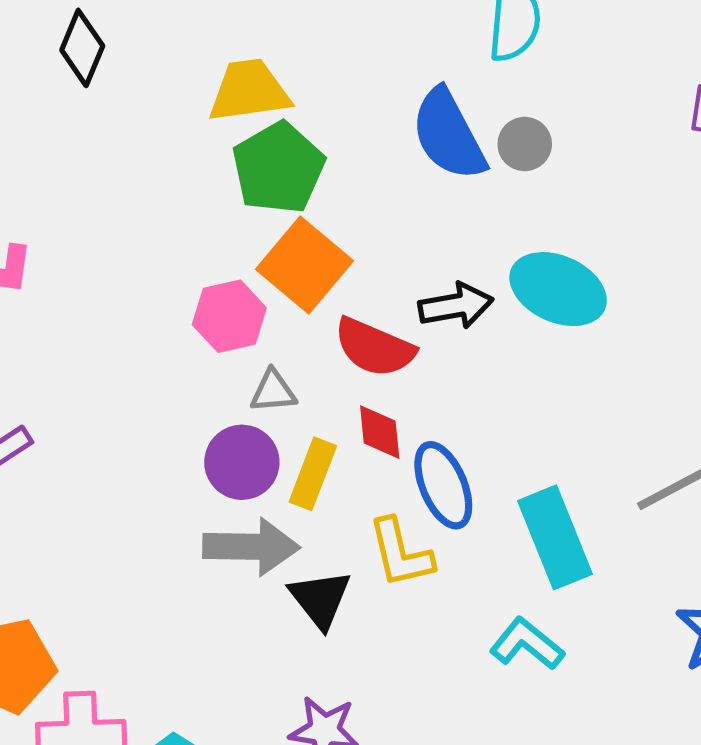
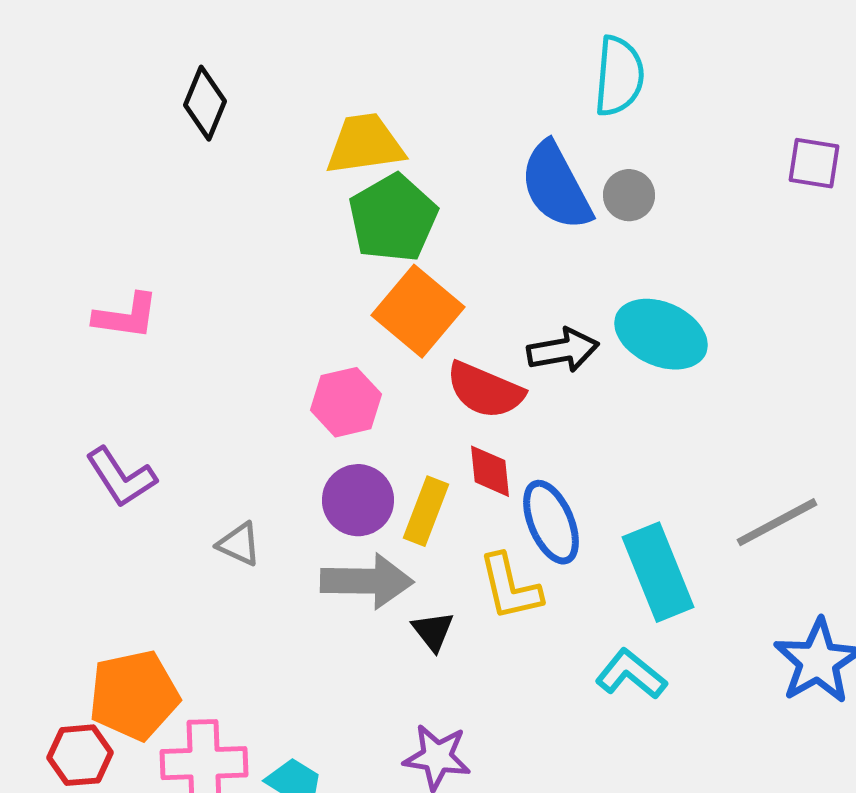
pink hexagon: (229, 316) -> (346, 402), moved
gray triangle: (273, 391) -> (239, 544), moved, turned 30
black triangle: (320, 599) -> (433, 631), size x0.7

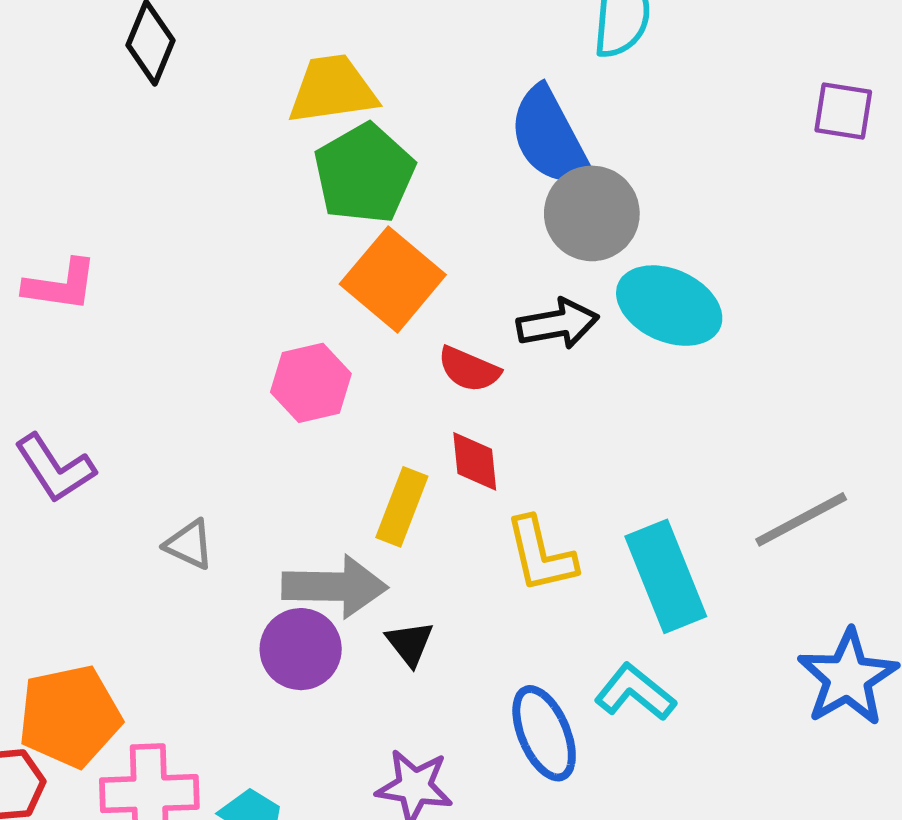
gray circle: (629, 195) -> (592, 213), moved, size x1.6
red semicircle: (485, 390) -> (469, 369), size x0.7
purple circle: (358, 500) -> (301, 649), moved
blue ellipse: (551, 522) -> (544, 733), moved
yellow L-shape: (510, 587) -> (541, 555), moved

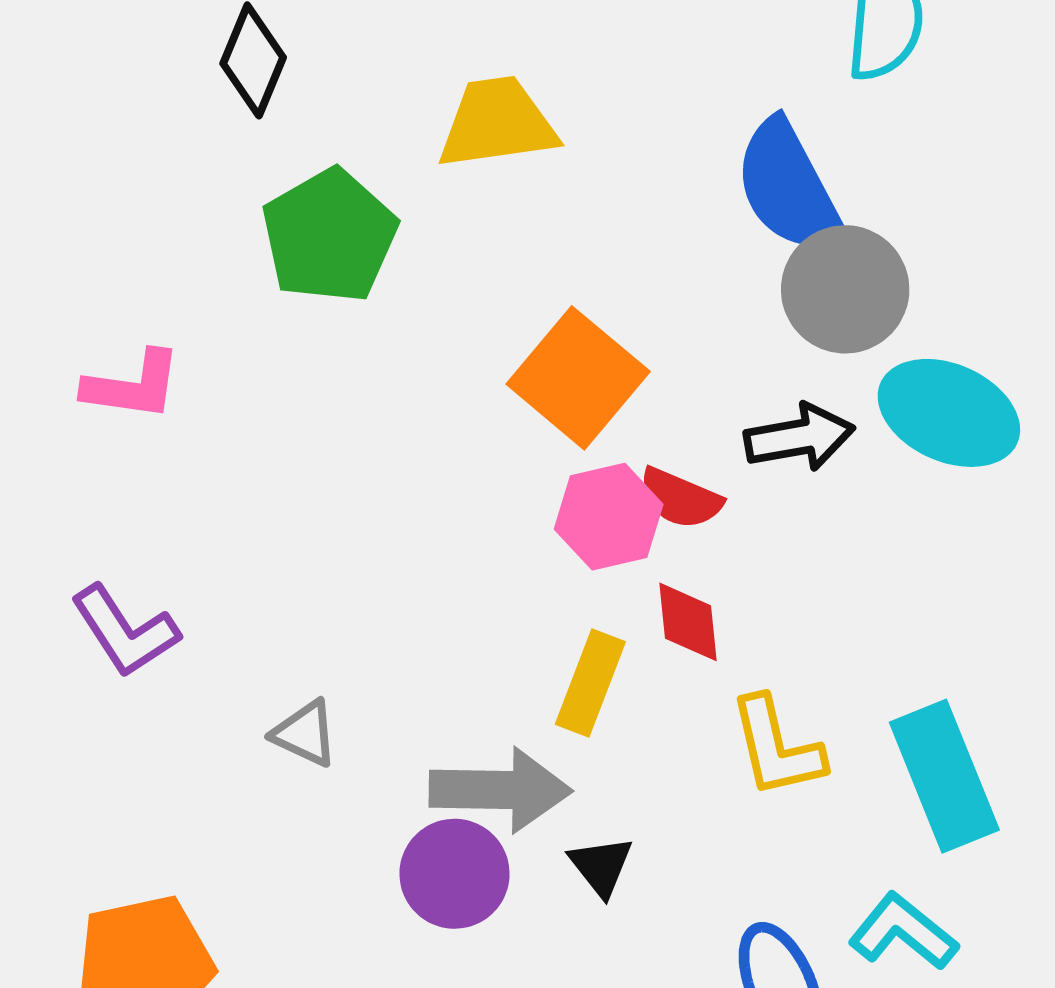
green pentagon: (364, 174) -> (329, 236), moved
pink hexagon: (311, 383) -> (609, 517), moved

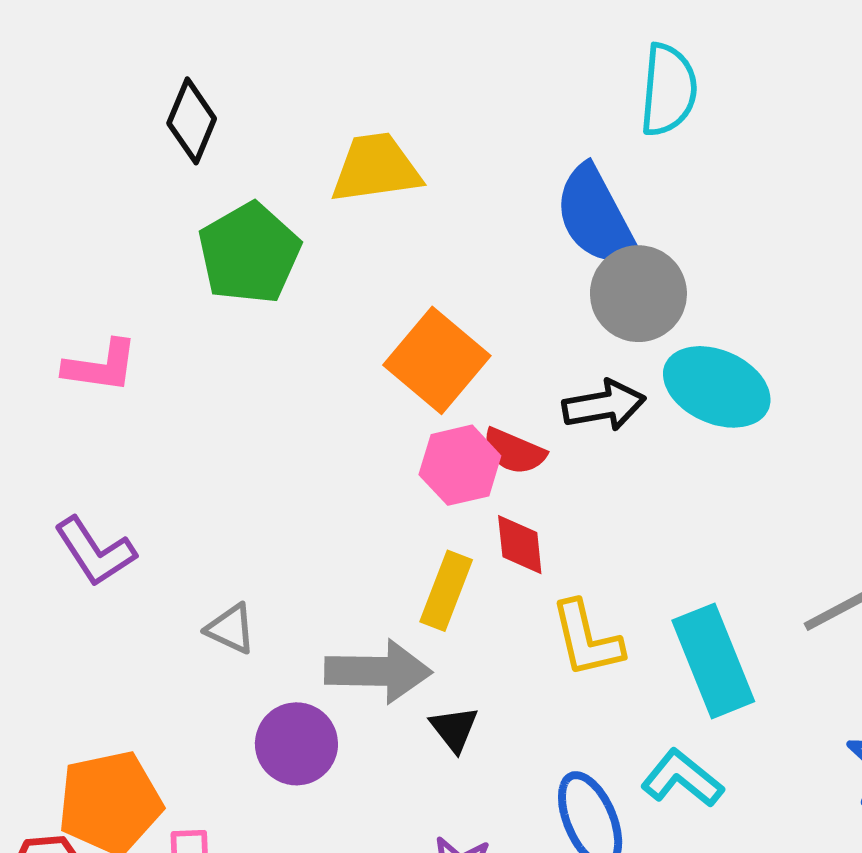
purple circle: (455, 874) -> (296, 744), moved

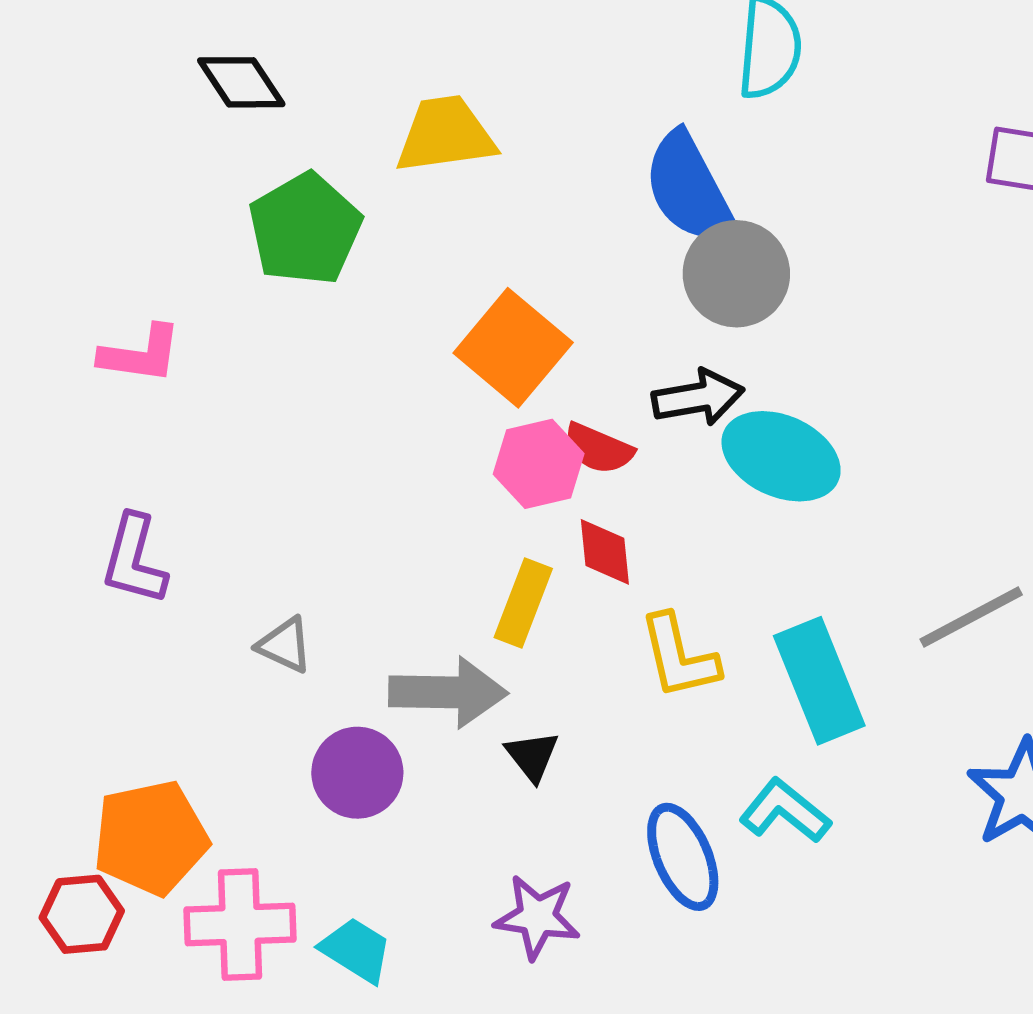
black diamond: (192, 121) -> (241, 82), turned -56
cyan ellipse: (717, 387) -> (781, 456), moved
purple L-shape: (95, 552) -> (134, 560), turned 48

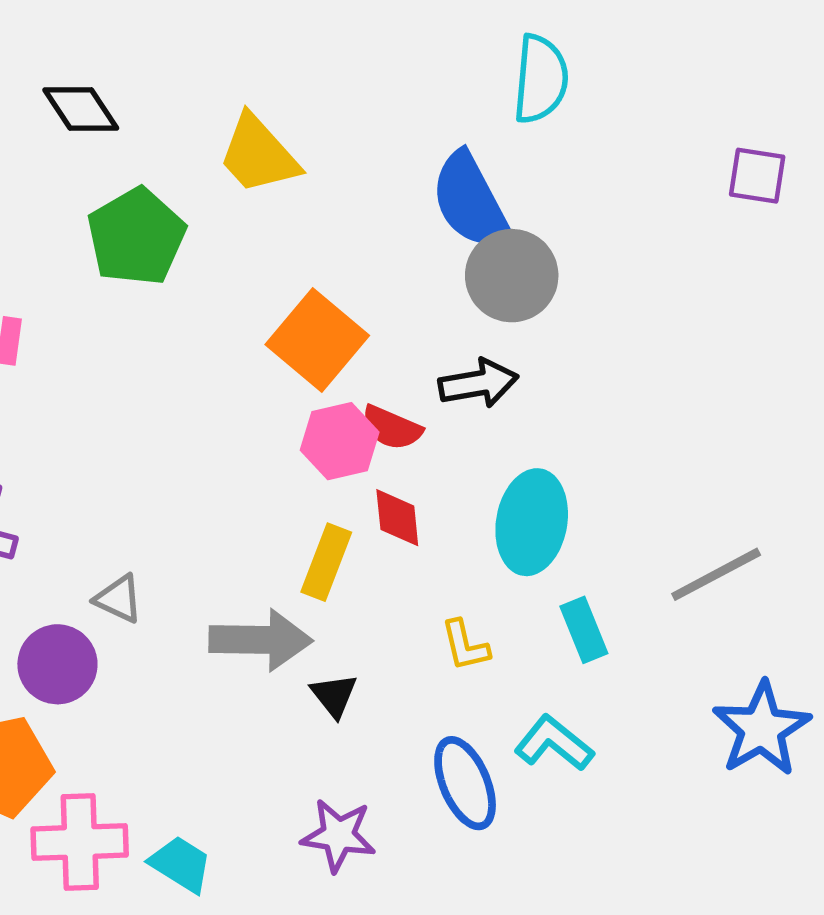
yellow trapezoid: (445, 135) -> (258, 155), turned -124
cyan ellipse: (781, 456) -> (532, 522), moved, turned 76
yellow L-shape: (679, 657) -> (465, 645), moved, size x0.7
cyan rectangle: (819, 681) -> (584, 630), size x0.6
purple circle: (357, 773) -> (57, 664), moved

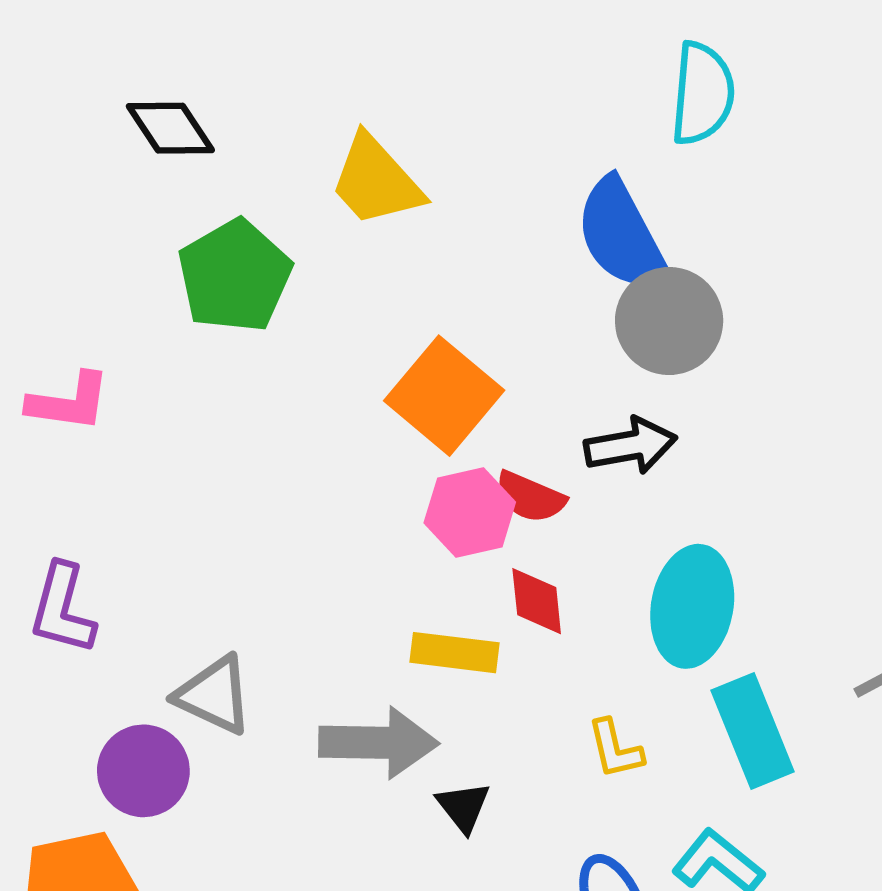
yellow rectangle: (326, 562) -> (454, 653), turned 76
gray triangle: (119, 599) -> (214, 695), size x1.4
cyan rectangle: (584, 630) -> (753, 731), size x1.5

